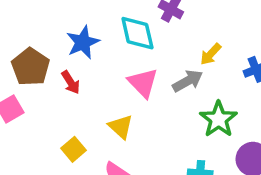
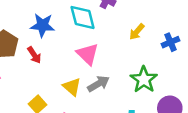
blue star: (83, 42) -> (42, 25), turned 30
gray arrow: (188, 81) -> (98, 84), moved

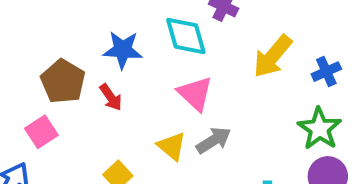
yellow arrow: (137, 32) -> (273, 56), size x1.6
green star: (144, 79) -> (319, 129), moved

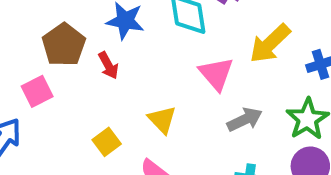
pink triangle: (195, 94) -> (216, 74), moved
gray arrow: (214, 140) -> (245, 120), moved

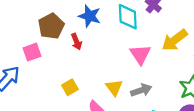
yellow triangle: (162, 120) -> (114, 88), moved
gray arrow: (245, 120) -> (141, 90), moved

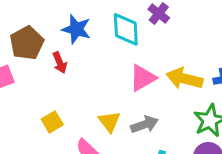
yellow arrow: (175, 40) -> (184, 79), moved, turned 52
pink triangle: (140, 54) -> (143, 78), turned 35

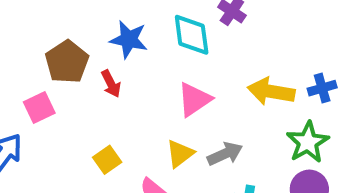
pink triangle: (143, 78) -> (194, 99), moved
yellow triangle: (109, 122) -> (180, 154), turned 35

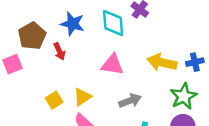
pink triangle: (194, 99) -> (112, 65), turned 40
yellow triangle: (180, 154) -> (82, 97), moved

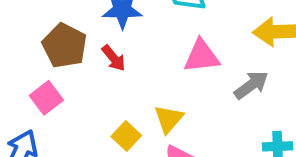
gray arrow: (130, 101) -> (251, 85), moved

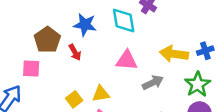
pink square: (46, 98) -> (31, 69), turned 30
yellow triangle: (169, 119) -> (101, 94), turned 30

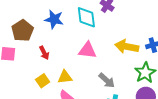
red arrow: (75, 52) -> (44, 53), moved
gray arrow: (153, 83) -> (107, 80), moved, turned 66

